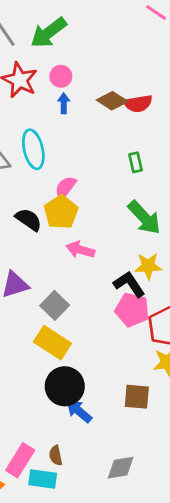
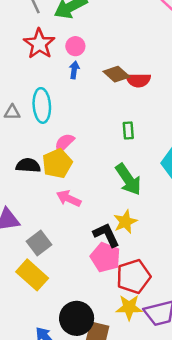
black semicircle: (29, 220) -> (28, 165), turned -40
yellow star: (148, 266) -> (125, 222), turned -30
black circle: (65, 386) -> (77, 318), moved

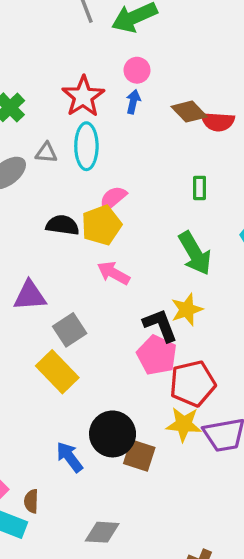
red star: (39, 44) -> (83, 96), moved

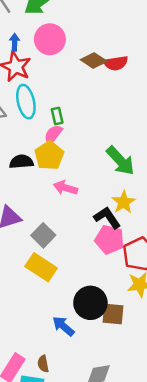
pink circle: (137, 70) -> (50, 39), size x1.6
blue arrow: (133, 102) -> (15, 42), moved
green rectangle: (200, 188) -> (57, 116), moved

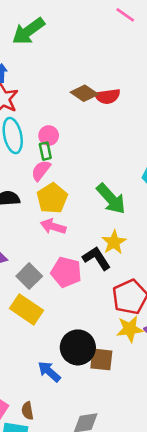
pink circle: (50, 39) -> (49, 136), moved, size x0.6
yellow pentagon: (49, 156) -> (52, 198), moved
pink pentagon: (109, 240) -> (66, 272), moved

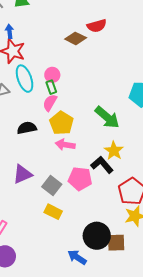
red semicircle: (108, 96) -> (97, 26), moved
yellow rectangle: (26, 309) -> (53, 212), size x0.7

